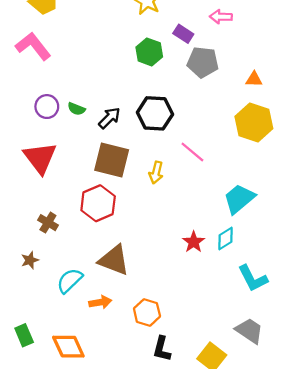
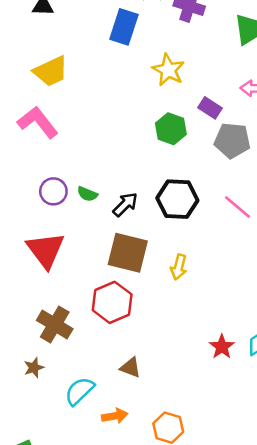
pink line: (192, 152) -> (237, 207), moved
brown cross: (48, 223) -> (55, 325), size x1.5
brown triangle: (114, 260) -> (130, 368), size x0.6

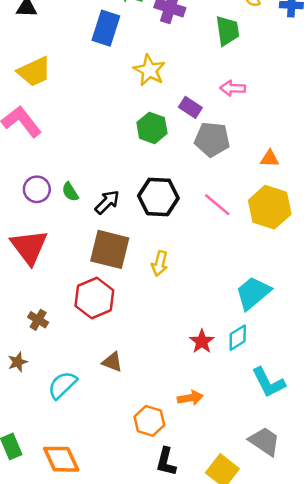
green semicircle: (87, 194) -> (70, 192), turned 36
brown cross: (55, 325) -> (38, 320), size x0.6
orange arrow: (115, 416) -> (190, 398), moved

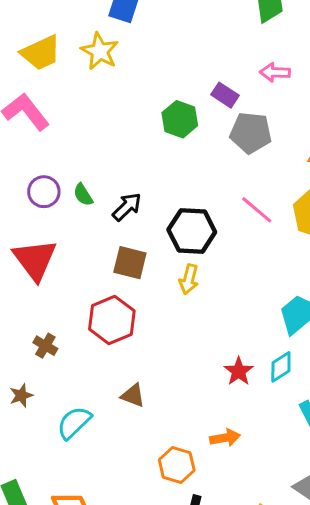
yellow star: (149, 70) -> (100, 51), moved
black hexagon: (158, 197) -> (192, 231), moved
brown square: (110, 249) -> (130, 263), size x0.7

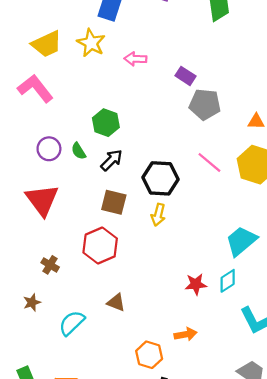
pink arrow: (275, 72) -> (135, 59), moved
green hexagon: (180, 119) -> (106, 123), moved
red star: (239, 371) -> (196, 284), turned 30

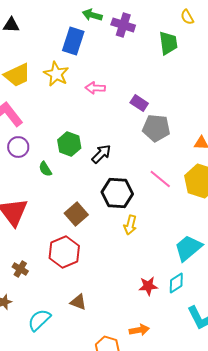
purple circle: (49, 149) -> (18, 147), moved
black arrow: (112, 160) -> (101, 154), moved
brown square: (114, 202) -> (76, 214), turned 35
yellow arrow: (158, 215) -> (130, 225), moved

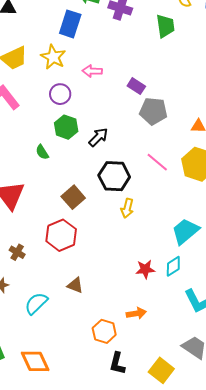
purple circle: (18, 147) -> (60, 94), moved

